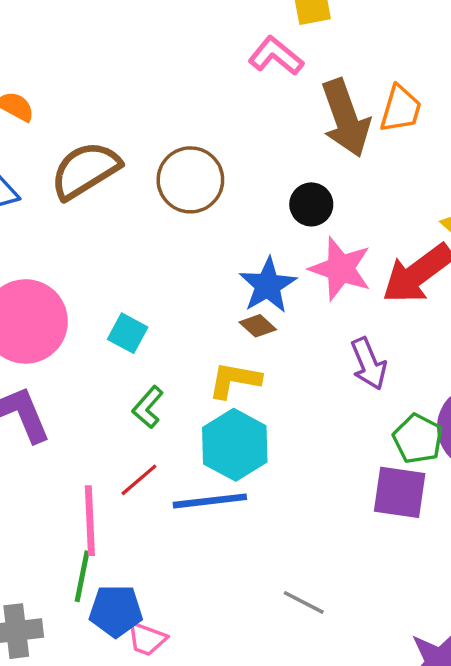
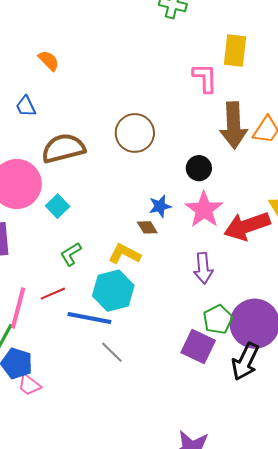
pink L-shape: (276, 56) -> (205, 78), turned 32
brown semicircle: (85, 170) -> (63, 148), moved
blue star: (268, 285) -> (160, 206), size x0.7
cyan square: (128, 333) -> (58, 206), moved
gray line: (304, 602) -> (112, 352), moved

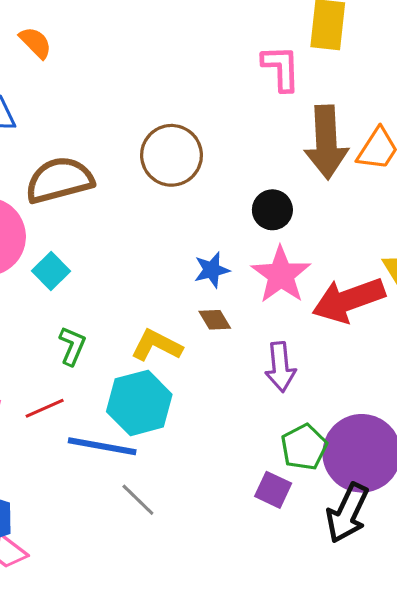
brown diamond: (147, 227) -> (215, 320), moved
green L-shape: (71, 254) -> (72, 346), turned 145
purple square: (198, 347) -> (273, 490), size x0.7

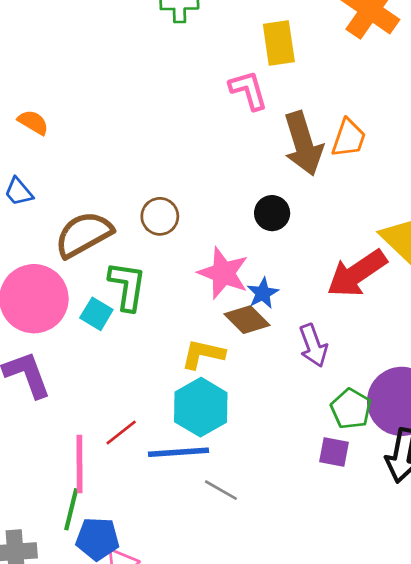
brown circle: (171, 155) -> (160, 216), moved, size x0.7
blue star: (212, 270) -> (263, 293), moved
pink star: (281, 275) -> (223, 273), moved
brown diamond: (215, 320) -> (247, 320), size x1.5
green L-shape: (72, 346) -> (127, 286), moved, size x1.5

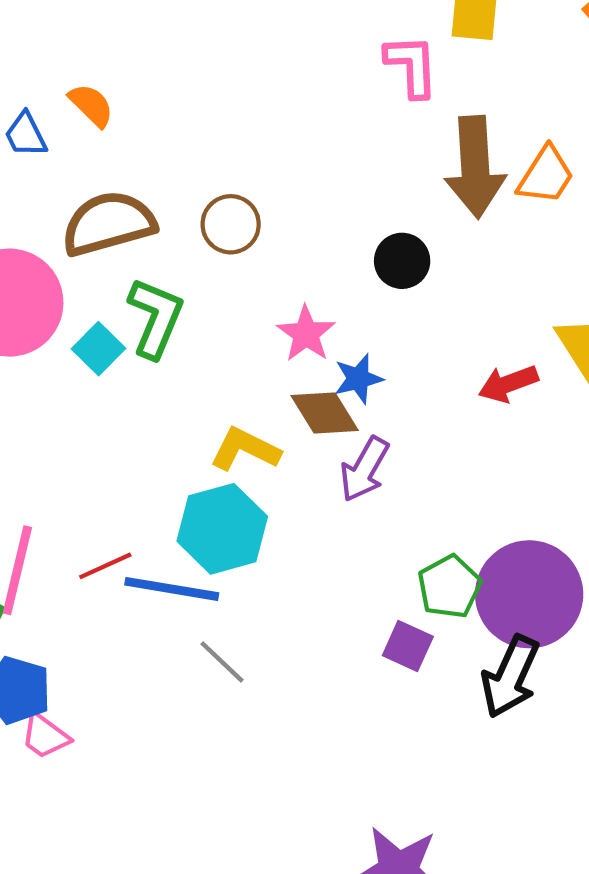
orange semicircle: (33, 122) -> (91, 105), moved
pink star: (223, 273) -> (306, 334), size x0.7
red arrow: (357, 273) -> (508, 384), size x0.6
purple arrow: (313, 346) -> (364, 469), moved, turned 36
red line: (121, 432) -> (105, 566), moved

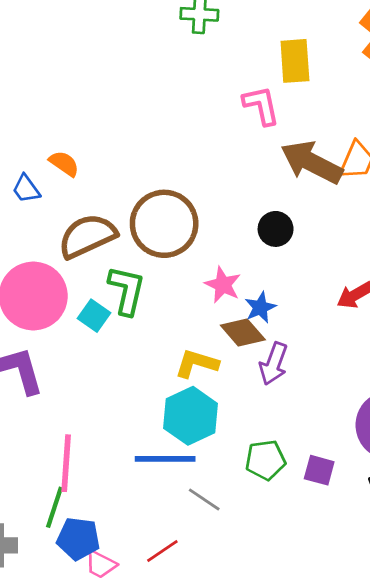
brown arrow: (475, 167) -> (312, 162), turned 130
brown circle: (231, 224) -> (164, 224), size x1.8
red line: (105, 566) -> (162, 551), moved
green pentagon: (449, 587) -> (265, 460), moved, turned 30

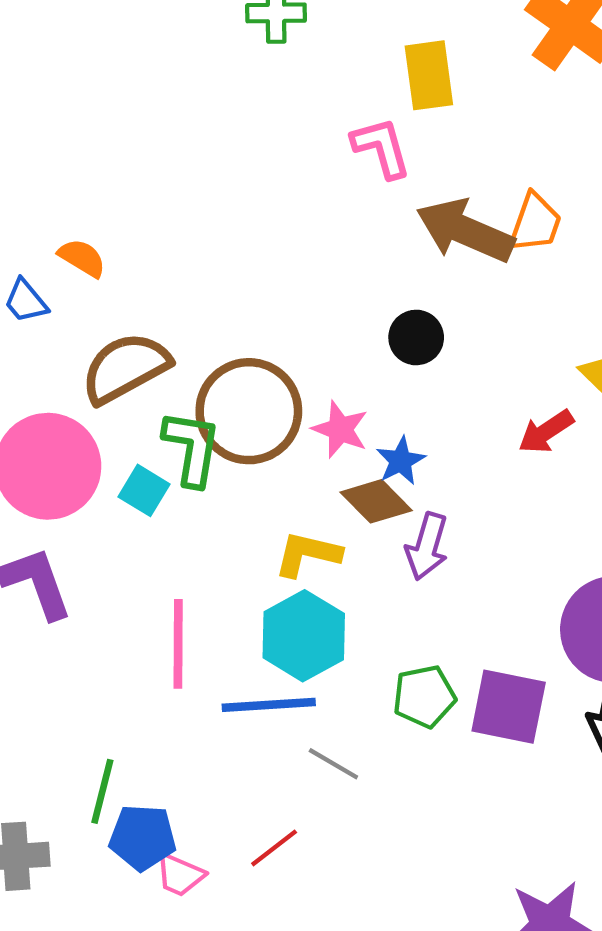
brown circle: (164, 224) -> (249, 411), moved
pink line: (66, 463) -> (178, 644), moved
purple square: (319, 470) -> (509, 707), size x1.6

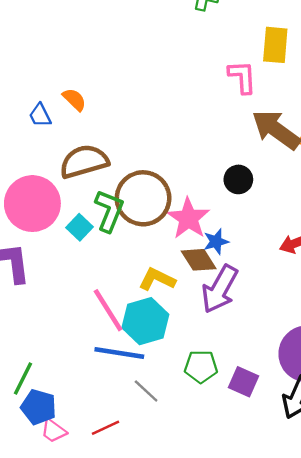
pink star: (340, 429) -> (188, 218), size x1.4
purple arrow: (427, 546) -> (220, 289), size x1.4
pink line: (178, 644) -> (108, 310), moved, turned -45
purple square: (509, 707) -> (244, 382), size x0.7

